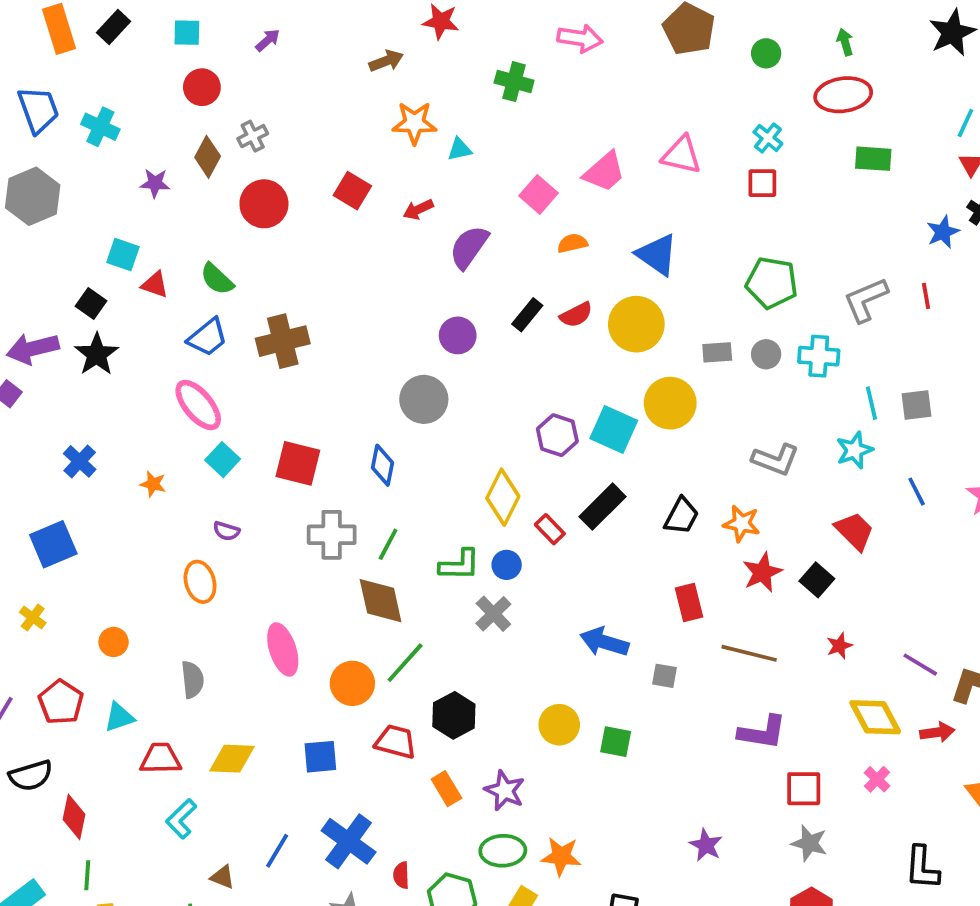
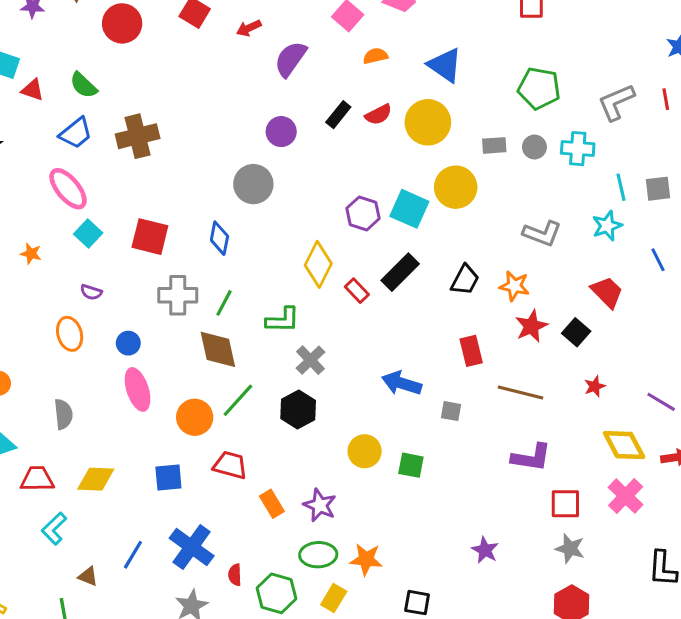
blue circle: (507, 565) -> (128, 343), moved
black hexagon: (454, 715) -> (298, 410), moved
pink cross: (877, 779) -> (626, 496), size x1.6

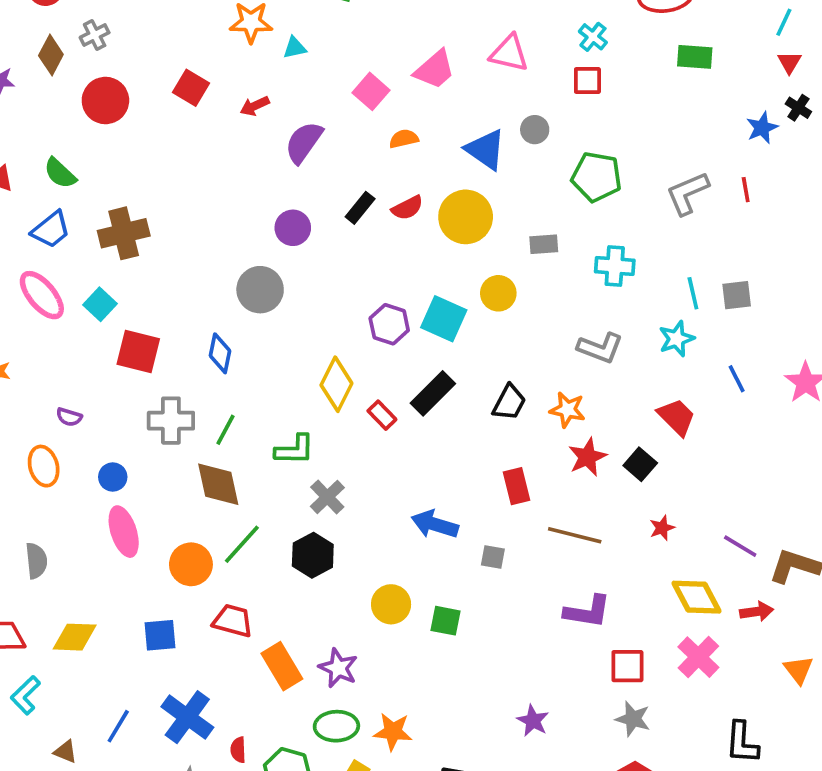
gray circle: (534, 147) -> (535, 130), moved
cyan cross: (578, 149) -> (615, 266), moved
yellow circle: (456, 187) -> (498, 293), size x0.7
cyan square: (88, 233) -> (100, 304), moved
orange rectangle: (272, 504) -> (282, 666), size x1.4

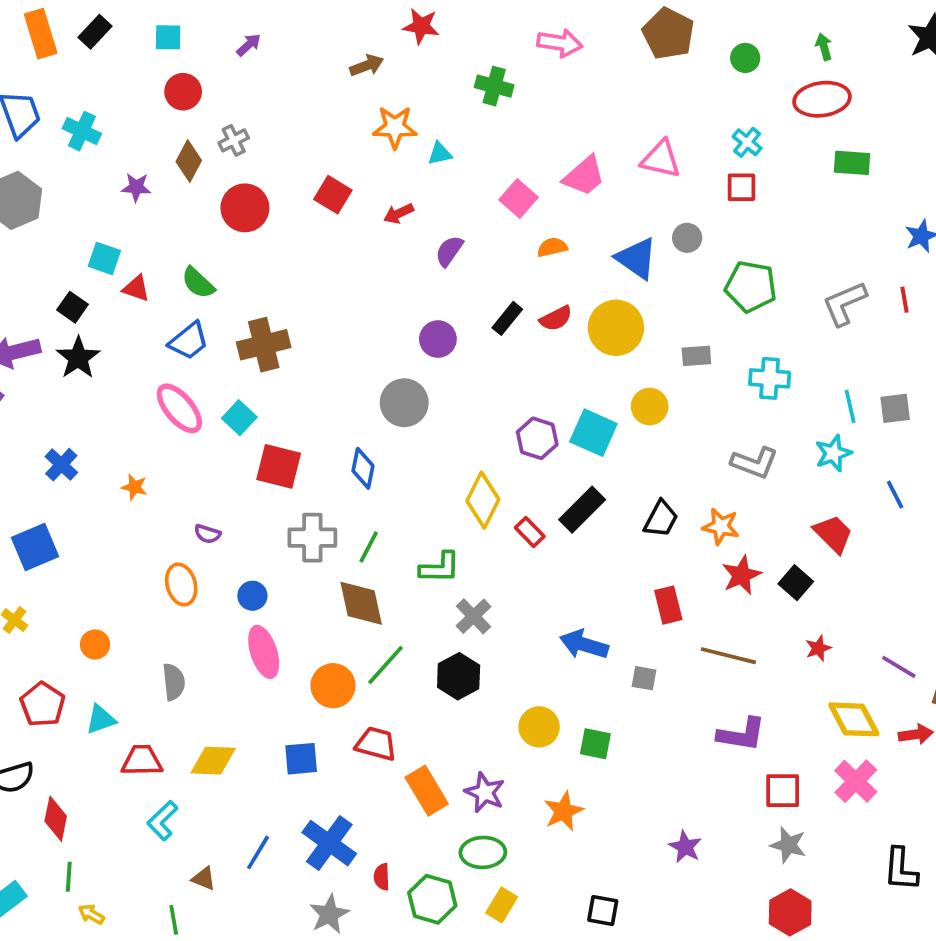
purple semicircle: (304, 142) -> (449, 251), size x0.7
orange star: (393, 732) -> (563, 811), moved, turned -30

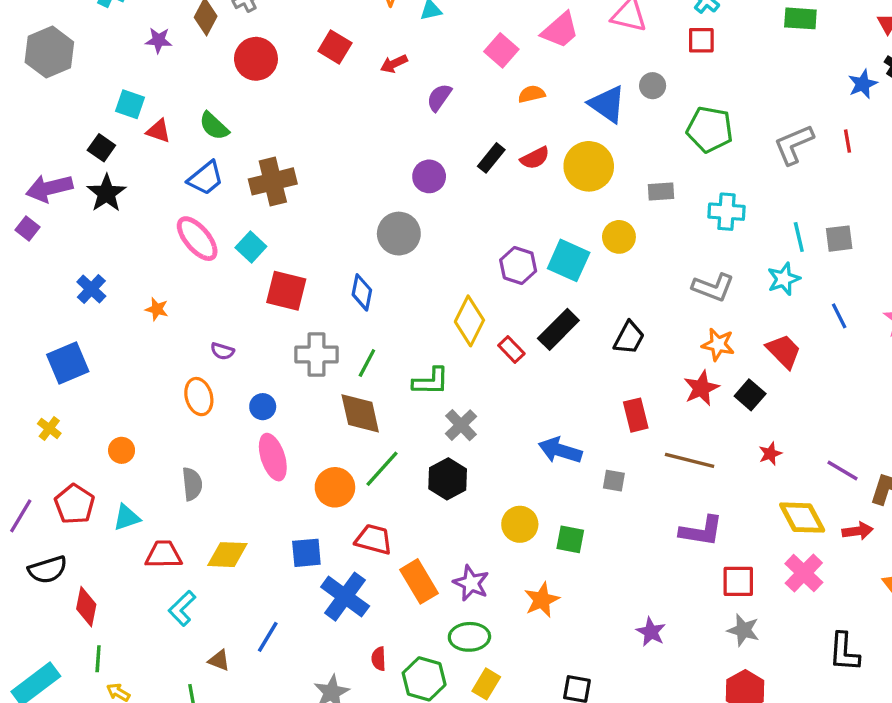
orange star: (721, 526) -> (718, 344), moved
blue cross: (329, 843) -> (345, 597), moved

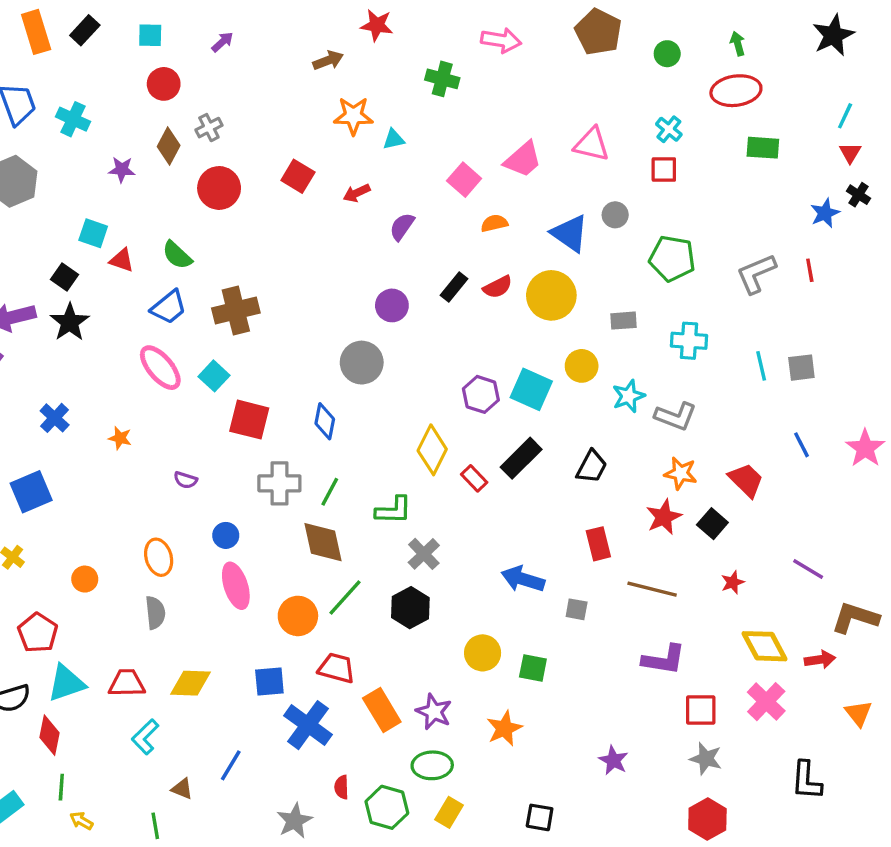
cyan star: (784, 279) -> (629, 396), moved
orange ellipse: (199, 397) -> (159, 557), moved
purple line: (842, 470) -> (808, 569), moved
cyan triangle: (127, 518) -> (66, 683), moved, size x1.4

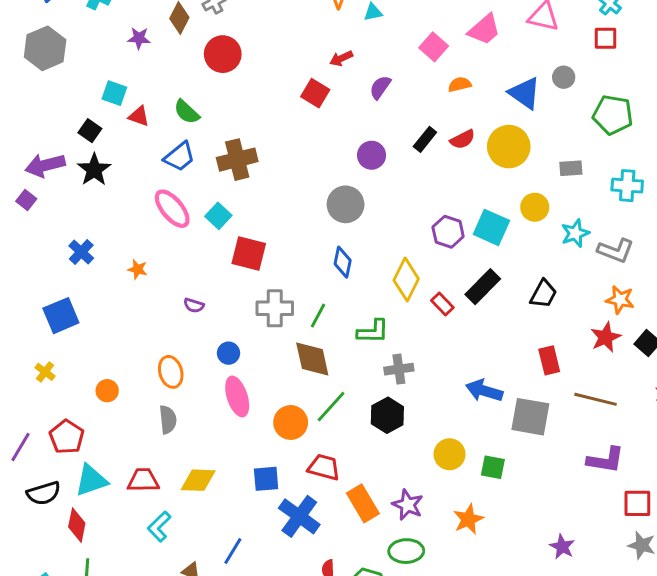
red square: (298, 176) -> (315, 93), moved
blue diamond: (325, 421) -> (343, 262), moved
gray cross: (424, 554) -> (399, 369), turned 36
gray square: (577, 609) -> (530, 417), size x2.0

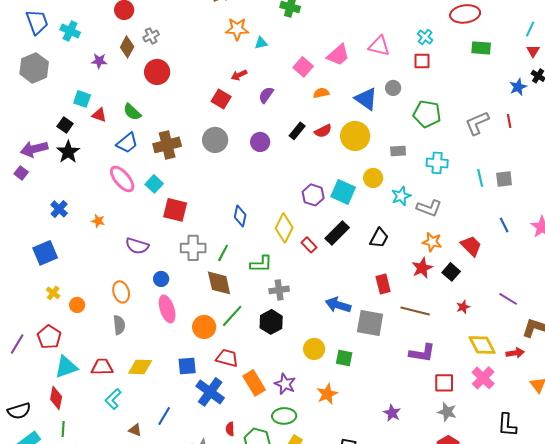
gray circle: (346, 204) -> (215, 140), moved
purple semicircle: (194, 305) -> (137, 246), size x1.6
yellow cross: (45, 372) -> (53, 293), moved
black semicircle: (44, 493) -> (19, 411), moved

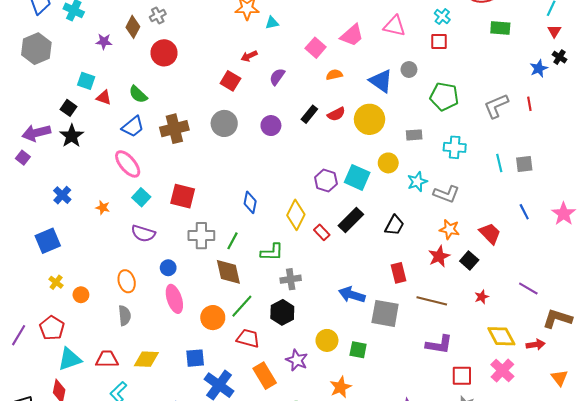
cyan square: (154, 184) -> (141, 197), moved
red trapezoid: (227, 358) -> (248, 338), moved
purple star: (285, 384) -> (297, 360), moved

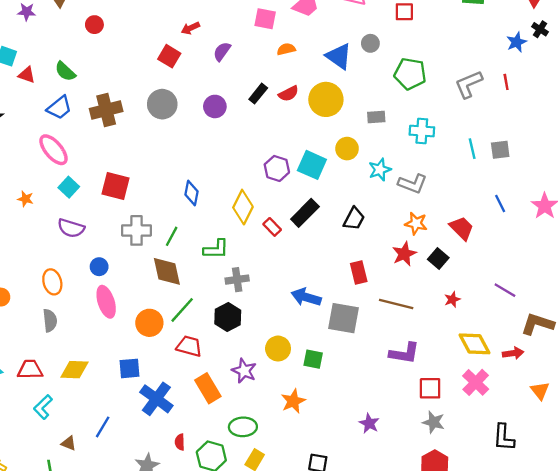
pink square: (316, 48) -> (265, 19), turned -30
red circle: (164, 53) -> (94, 25), size x0.6

